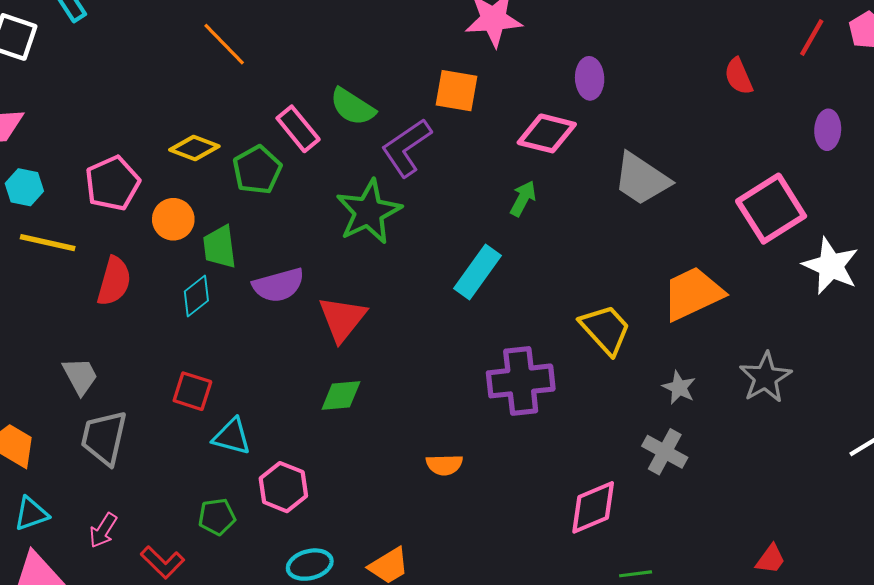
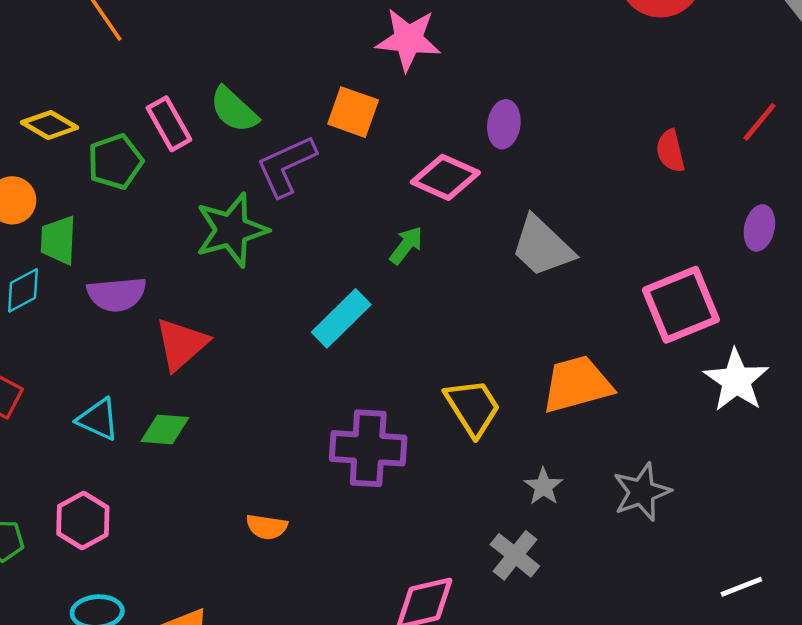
cyan triangle: (232, 437) -> (98, 419), moved

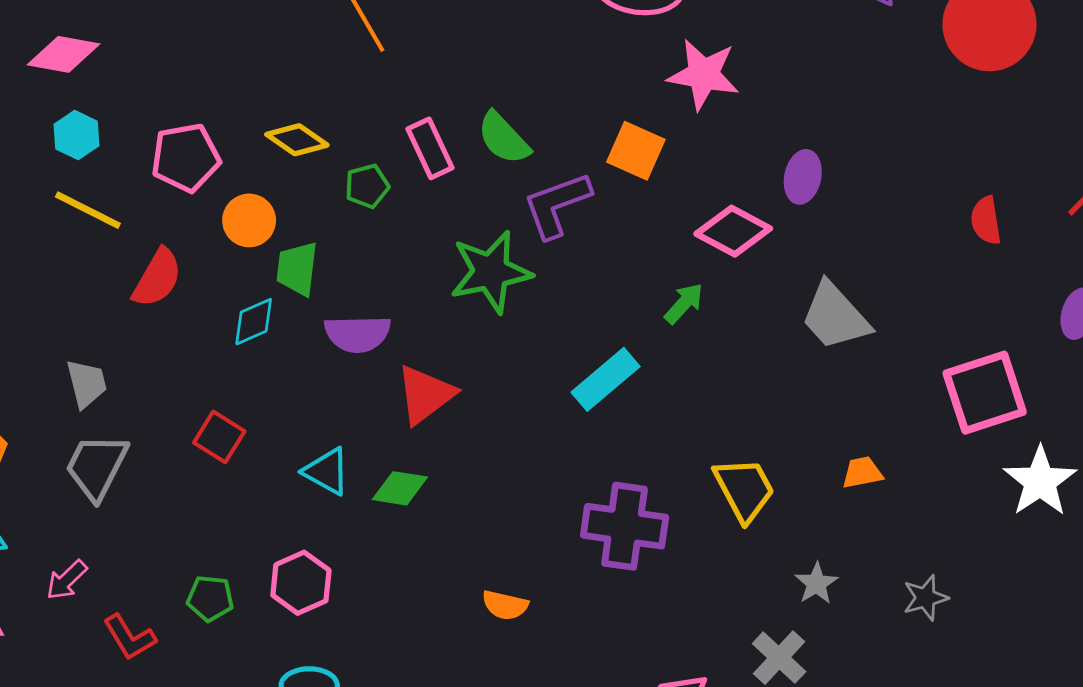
green pentagon: (115, 162) -> (367, 186), size x0.7
orange trapezoid: (577, 384) -> (862, 473), size x0.5
gray star: (642, 492) -> (925, 598), size x0.7

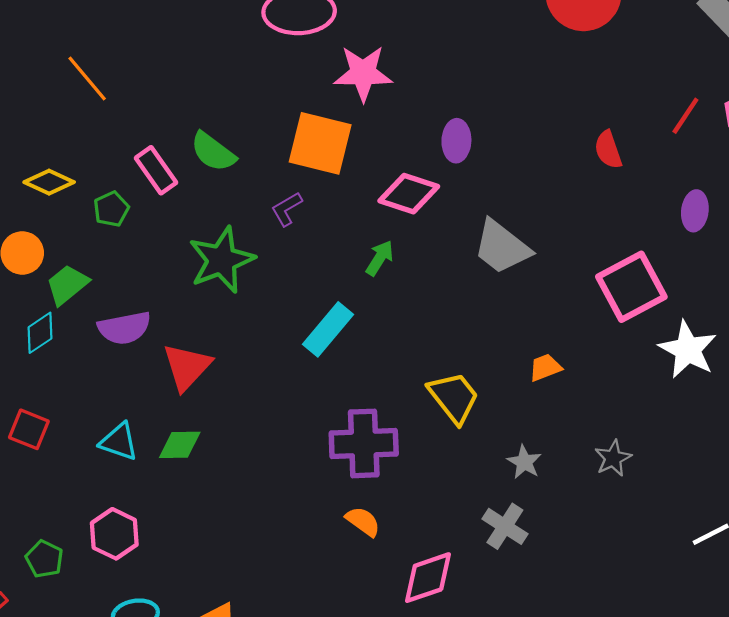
orange square: (636, 151) -> (320, 143), size x1.4
purple L-shape: (557, 205) -> (287, 209), moved, size x0.6
green trapezoid: (297, 269) -> (67, 285), turned 54
green pentagon: (210, 598) -> (44, 559), turned 30
orange semicircle: (505, 605) -> (363, 521), moved, turned -147

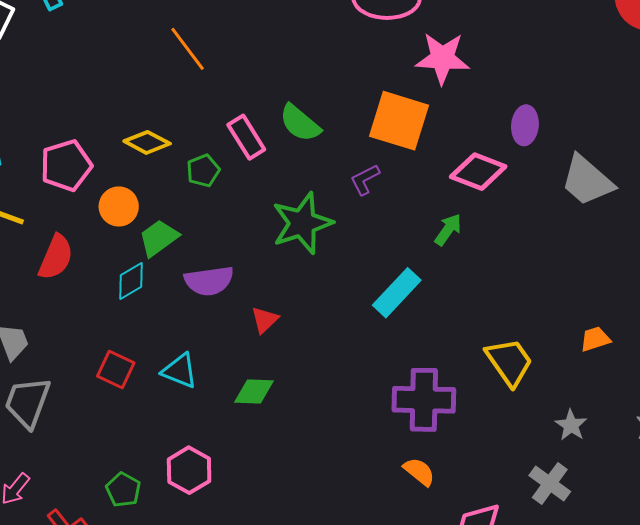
gray trapezoid: (502, 247) -> (587, 181), moved
red triangle: (187, 367) -> (265, 320), size x0.6
cyan triangle: (119, 442) -> (180, 371), moved

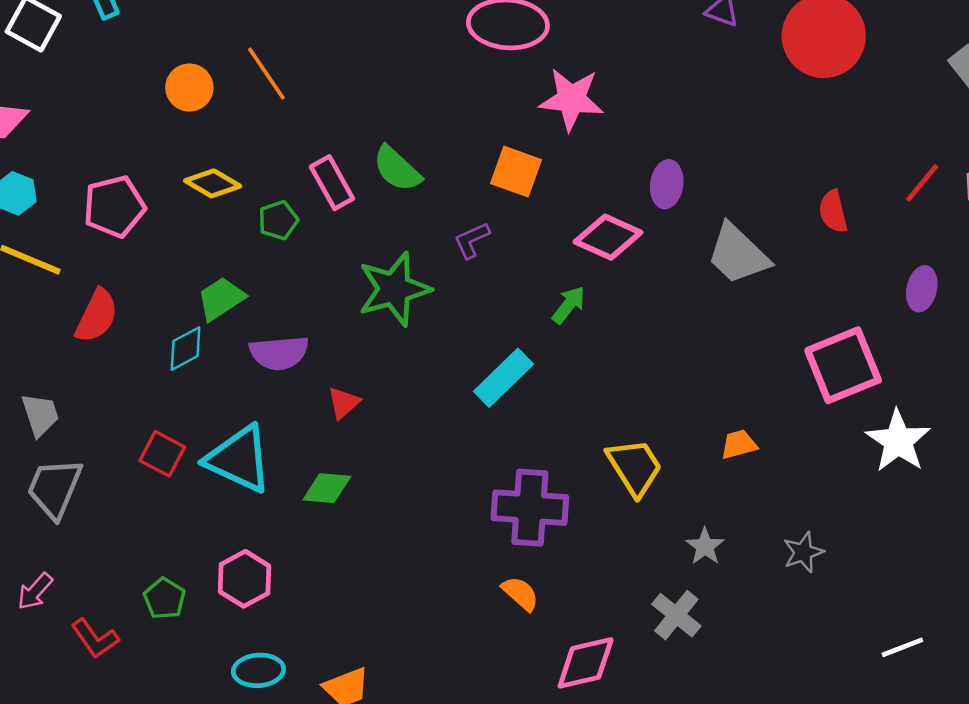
orange square: (399, 121) -> (516, 172), size x0.7
orange circle: (119, 206) -> (189, 88), moved
cyan triangle: (180, 371) -> (239, 459), size x1.6

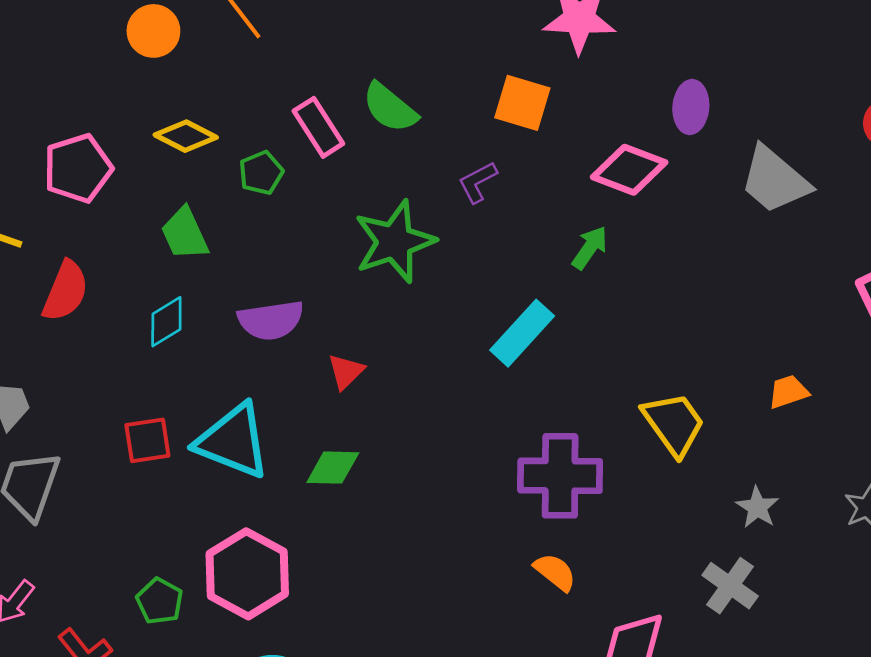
green trapezoid: (221, 299) -> (185, 234), moved, turned -78
red square: (162, 454) -> (147, 440), turned -33
pink hexagon: (244, 579) -> (247, 574), size x1.4

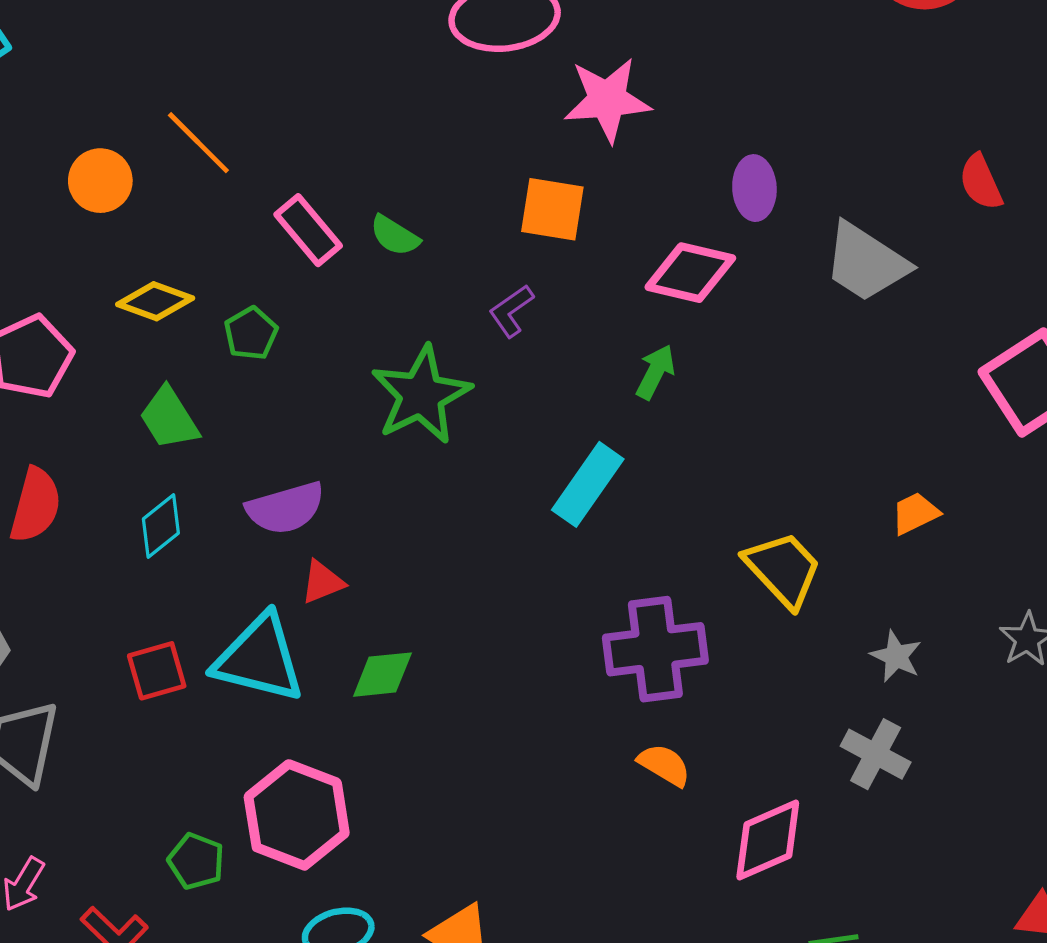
green semicircle: (390, 108) -> (395, 236), size x0.7
pink rectangle: (318, 127) -> (308, 230), moved
red triangle: (346, 372) -> (322, 582), moved, turned 30

